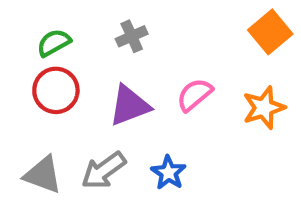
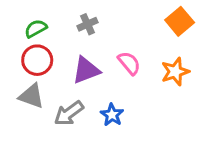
pink semicircle: (194, 95) -> (129, 63), turned 90
gray triangle: (43, 175) -> (31, 96), moved

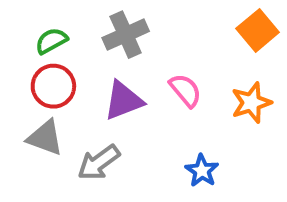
gray cross: (88, 24) -> (126, 35), size x1.5
blue star: (112, 115) -> (202, 171), moved

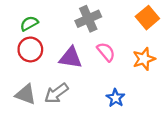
gray cross: (126, 35) -> (88, 19), moved
purple triangle: (124, 101) -> (71, 58), turned 30
gray triangle: (45, 138) -> (26, 94), moved

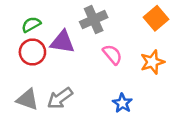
purple triangle: (71, 58) -> (62, 42), moved

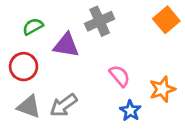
red circle: (32, 52) -> (24, 67), moved
pink semicircle: (112, 54) -> (120, 76), moved
orange star: (152, 62) -> (162, 89), moved

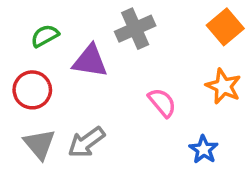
orange star: (162, 89) -> (223, 86), moved, turned -30
gray triangle: (29, 107) -> (39, 144), turned 30
blue star: (130, 111) -> (204, 149), moved

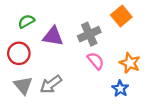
orange square: (225, 27) -> (121, 16), moved
gray cross: (135, 29) -> (89, 34), moved
orange star: (223, 86) -> (130, 63), moved

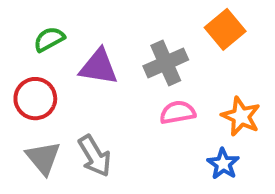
pink semicircle: (96, 61) -> (178, 112), turned -60
gray arrow: (51, 84) -> (95, 156), turned -85

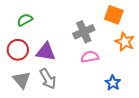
orange square: (225, 29) -> (114, 15), turned -30
purple triangle: (99, 67) -> (46, 52), moved
orange star: (241, 116) -> (125, 42), moved

